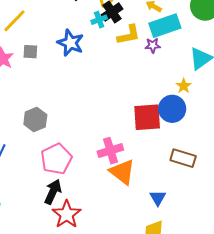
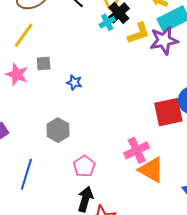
blue star: (71, 43) -> (74, 82), moved, size x0.6
purple star: (153, 45) -> (164, 40), size x1.8
pink pentagon: (56, 159) -> (84, 166), size x0.7

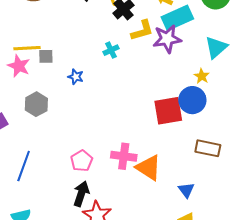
cyan cross: (107, 22) -> (111, 50), moved
yellow line: (24, 35) -> (27, 48), moved, turned 48
gray hexagon: (58, 130) -> (36, 104), moved
pink cross: (137, 150) -> (124, 156), moved, turned 30

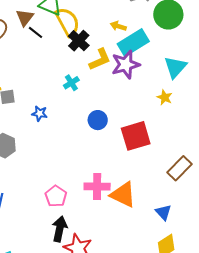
blue circle: (192, 100) -> (98, 120), moved, size x0.7
brown rectangle: (208, 148) -> (180, 168), turned -50

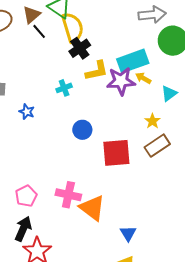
yellow arrow: (118, 26) -> (143, 78), moved
cyan triangle: (175, 67) -> (169, 93), size x0.7
brown rectangle: (180, 168) -> (157, 146), moved

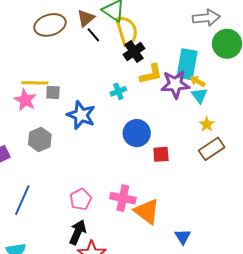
cyan rectangle: (133, 61) -> (187, 64), turned -60
cyan triangle: (169, 93) -> (199, 95), moved, turned -30
blue star: (27, 112) -> (81, 115), size x1.8
blue circle: (82, 130) -> (137, 133), size x1.4
red square: (116, 153) -> (161, 154), moved, size x0.6

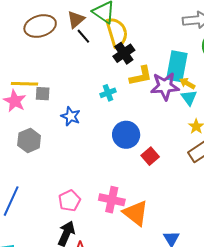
blue star: (81, 115) -> (71, 116), size x0.7
red square: (161, 154) -> (150, 156), turned -36

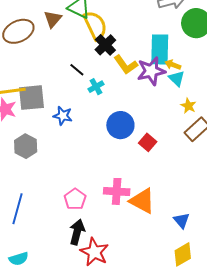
black line: (83, 36) -> (77, 70), moved
yellow L-shape: (141, 76) -> (126, 65), turned 75
gray square: (43, 94) -> (32, 98), size x1.8

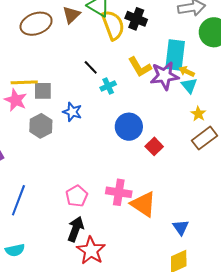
black cross: (105, 45) -> (136, 19), moved, turned -30
gray square: (32, 98) -> (43, 91), size x0.7
gray hexagon: (26, 146) -> (41, 126), moved

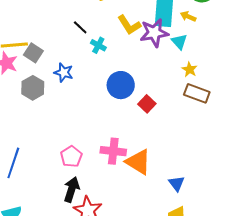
yellow arrow: (187, 71) -> (188, 16), moved
cyan cross: (108, 86) -> (98, 45), turned -35
gray square: (43, 91) -> (33, 53), turned 36
brown rectangle: (205, 138) -> (197, 93), turned 60

